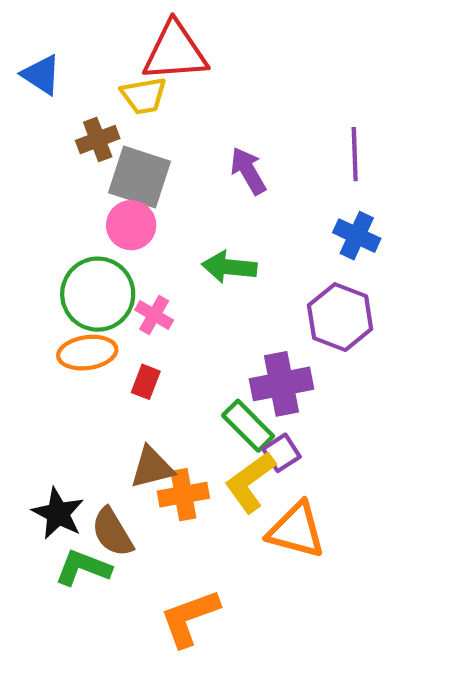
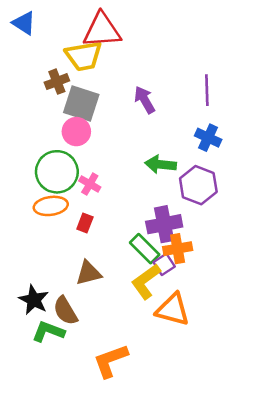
blue triangle: (41, 75) -> (24, 23), moved
yellow trapezoid: (144, 96) -> (84, 56), size x1.4
green arrow: (229, 267) -> (161, 164), moved
orange cross: (183, 495) -> (178, 249), moved

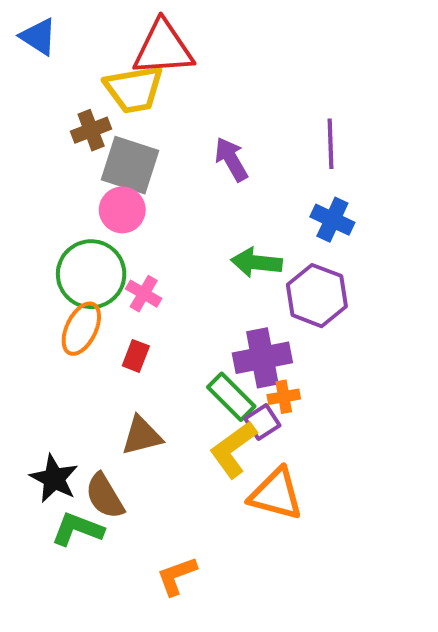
orange ellipse: (51, 206) -> (81, 329), turned -56
orange cross: (178, 249) -> (284, 397), size x0.7
orange L-shape: (111, 361) -> (177, 576), size x0.7

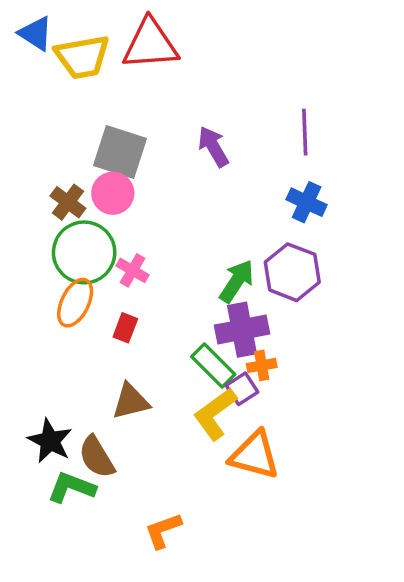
yellow trapezoid: (134, 89) -> (82, 57), moved
brown cross: (91, 130) -> (68, 202), moved, turned -32
green arrow: (257, 262) -> (237, 281), moved, turned 117

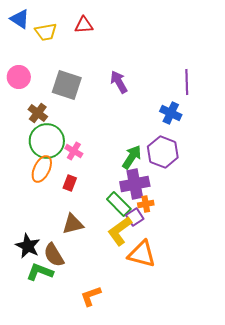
red triangle: (150, 44) -> (84, 25), size x0.6
yellow trapezoid: (82, 57) -> (46, 32), size x0.7
purple line: (305, 132) -> (187, 82), moved
pink circle: (113, 193) -> (19, 77), moved

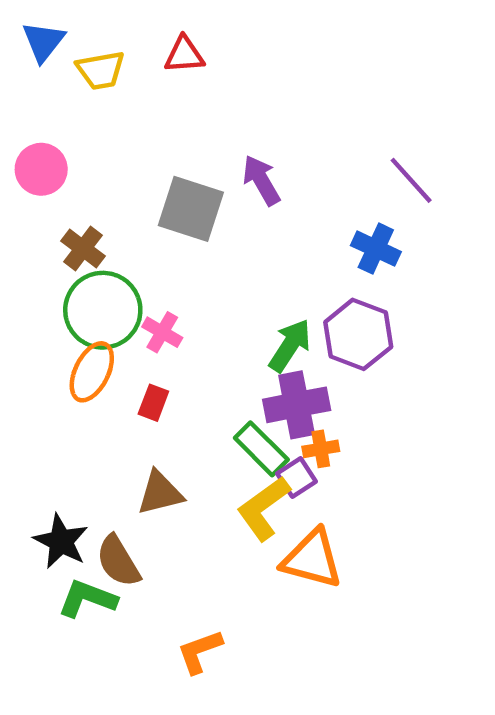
blue triangle: (20, 19) -> (43, 42), turned 35
purple line: (187, 82) -> (411, 180), turned -40
gray square: (67, 85) -> (191, 209), moved

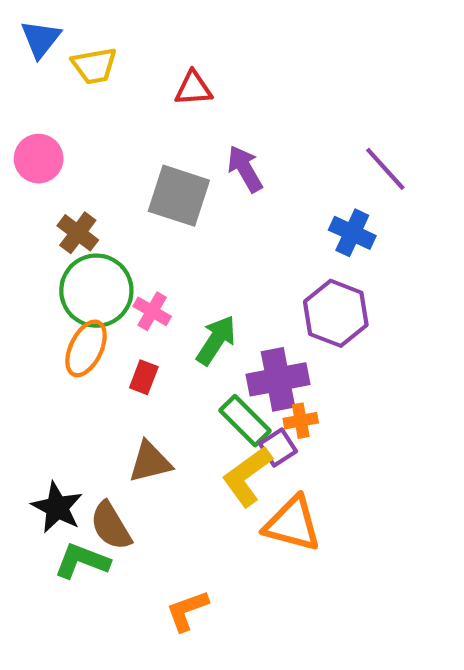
red triangle: (184, 55) -> (193, 88), moved
green arrow: (290, 345) -> (216, 340), moved

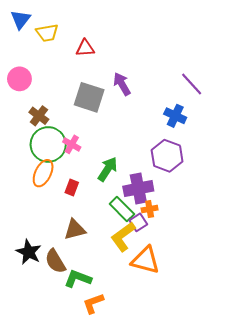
red triangle: (193, 88) -> (85, 48), moved
pink cross: (152, 311) -> (72, 144), moved
green L-shape: (82, 561) -> (78, 279), moved

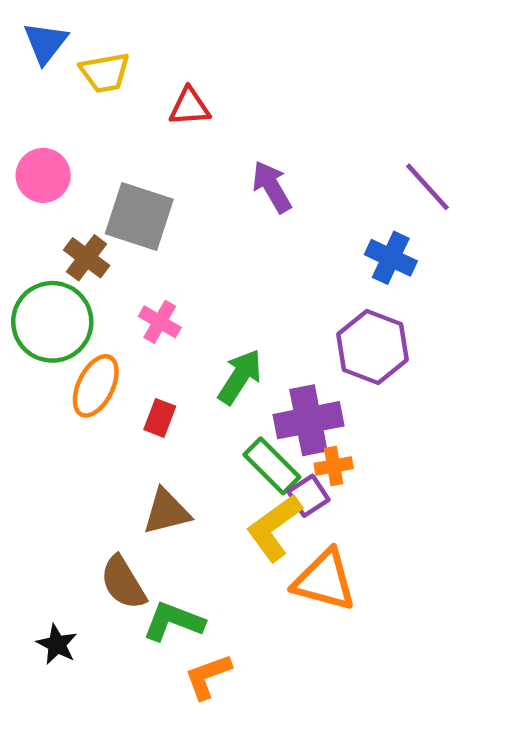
gray square: (89, 97) -> (139, 217), moved
green circle: (48, 144) -> (52, 322), moved
black star: (29, 252) -> (57, 644), moved, size x0.7

